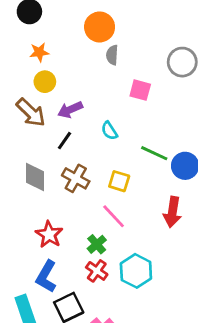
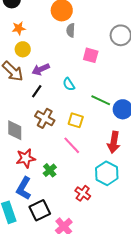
gray diamond: (35, 177) -> (15, 130), moved
red star: (49, 234) -> (26, 158), turned 30
green cross: (97, 244) -> (50, 170), moved
red cross: (97, 271) -> (83, 193), moved
cyan hexagon: (136, 271) -> (107, 173), moved

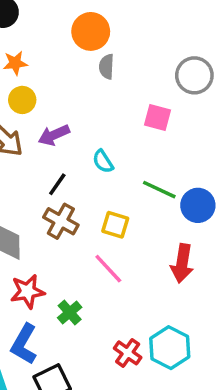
pink square: (91, 55) -> (157, 118), moved
black line: (37, 91) -> (57, 184), moved
cyan hexagon: (107, 173) -> (170, 348), moved

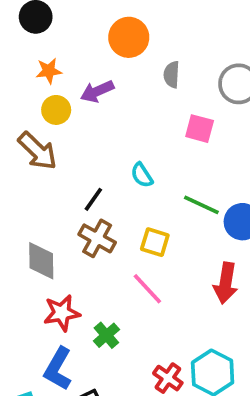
gray semicircle: (107, 67) -> (172, 75), moved
purple arrow: (54, 135) -> (97, 91), moved

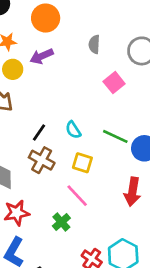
orange circle: (129, 37) -> (46, 18), moved
pink square: (200, 129) -> (114, 83), turned 36
cyan semicircle: (142, 175) -> (73, 130), moved
green cross: (106, 335) -> (61, 222), moved

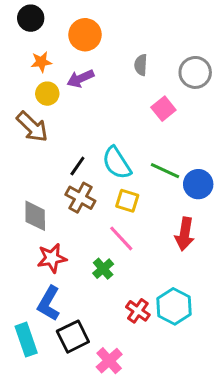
cyan semicircle: (73, 130) -> (117, 163), size x1.6

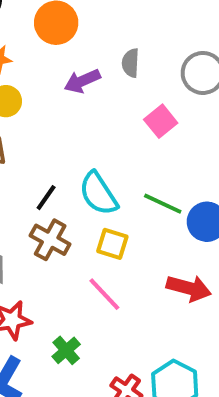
purple arrow: (80, 78) -> (82, 81), moved
red arrow: (185, 234) -> (189, 288), turned -84
green cross: (103, 269) -> (66, 350), moved

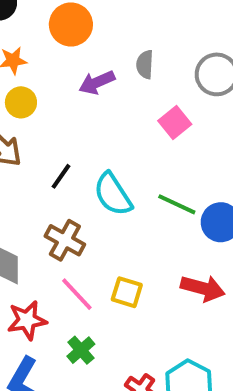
black line: (46, 198) -> (61, 176), moved
yellow square: (112, 244) -> (127, 292), moved
pink line: (104, 294) -> (77, 294), moved

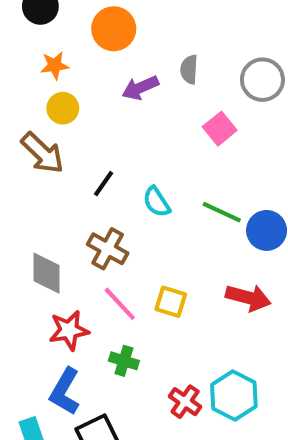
cyan semicircle: (113, 194) -> (157, 202), size x0.7
green cross: (81, 350) -> (124, 361), turned -32

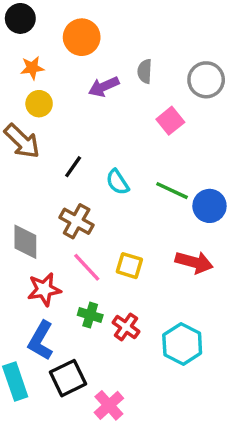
red cross: (185, 402) -> (126, 327), moved

